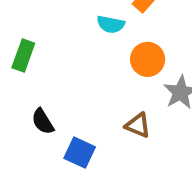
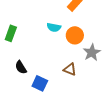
cyan semicircle: (111, 24) -> (54, 27), moved

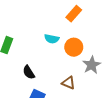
black semicircle: (21, 67) -> (29, 72), moved

